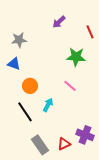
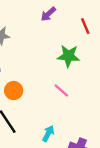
cyan arrow: (48, 105) -> (48, 134), moved

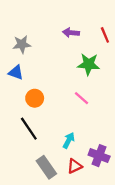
purple arrow: (48, 14) -> (71, 33), moved, turned 49

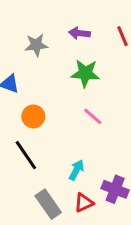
gray star: (22, 44) -> (36, 45), moved
green star: (89, 64) -> (85, 73), moved

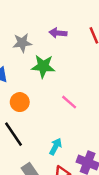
green star: (85, 73) -> (43, 66), moved

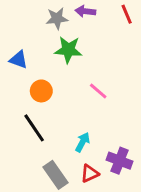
gray star: (22, 43) -> (57, 18), moved

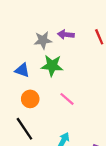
blue triangle: (19, 60) -> (22, 70), moved
pink line: (98, 91) -> (67, 99), moved

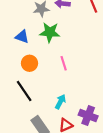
pink line: (67, 99) -> (64, 63), turned 32

